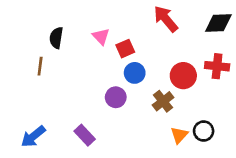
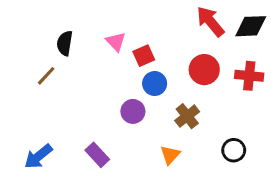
red arrow: (166, 19) -> (210, 21), moved
brown line: (40, 66) -> (46, 76), turned 36
red circle: (183, 76) -> (204, 70), moved
orange triangle: (179, 135) -> (170, 155), moved

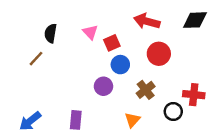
red arrow: (210, 21) -> (147, 21), moved, turned -35
red cross: (249, 76) -> (194, 95), moved
black circle: (234, 150) -> (173, 112), moved
purple rectangle: (97, 155) -> (76, 120), turned 48

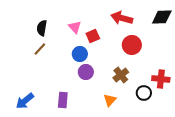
brown line: (36, 59) -> (40, 49), moved
blue circle: (120, 65) -> (80, 54), moved

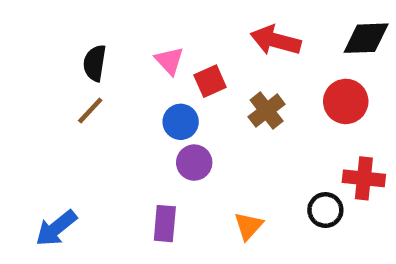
red circle: (132, 45) -> (346, 101), moved
brown cross: (121, 75) -> (267, 111), moved
purple rectangle: (63, 100) -> (165, 224), moved

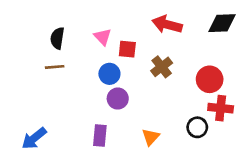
red square: (210, 81) -> (127, 49), turned 30
red circle: (346, 101) -> (210, 79), moved
brown line: (90, 111) -> (55, 67), turned 42

